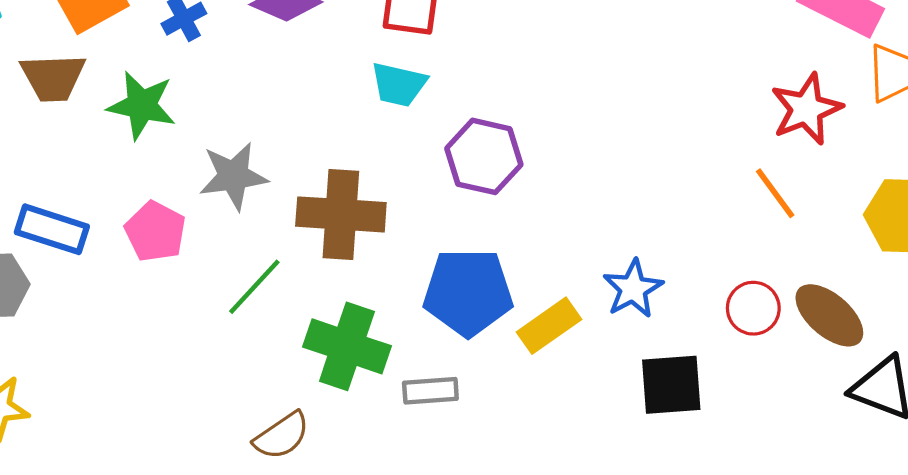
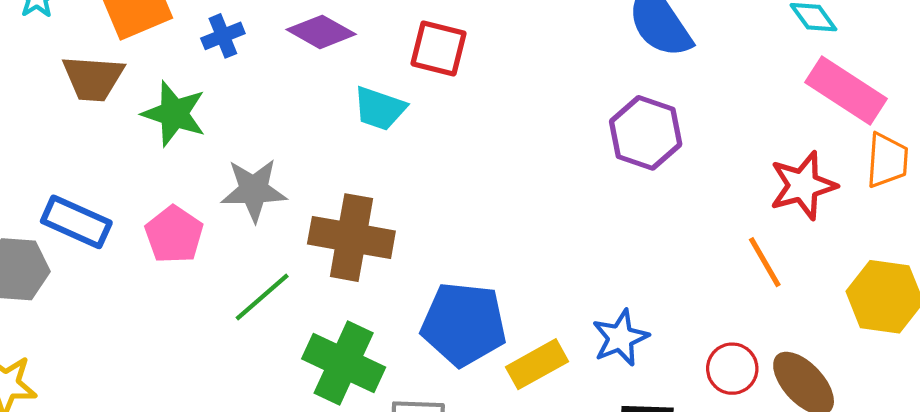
cyan trapezoid: (399, 85) -> (380, 109), moved
purple hexagon: (484, 156) -> (646, 133), moved

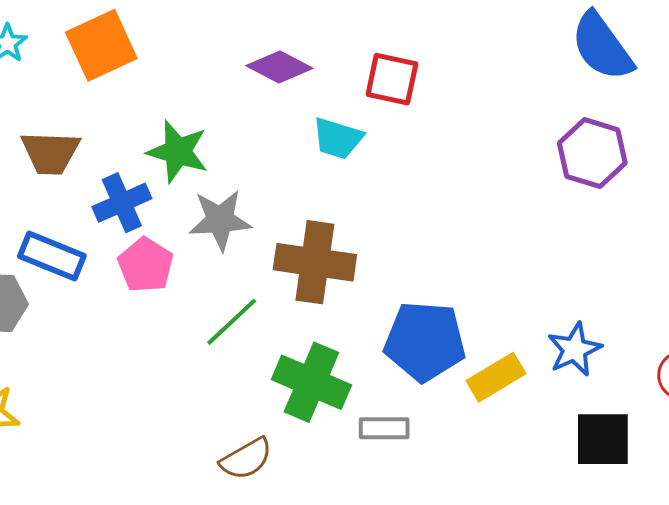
blue cross: (223, 36) -> (122, 203), moved, size x1.4
brown trapezoid: (93, 78) -> (50, 153), moved
green star: (174, 114) -> (178, 152), moved

